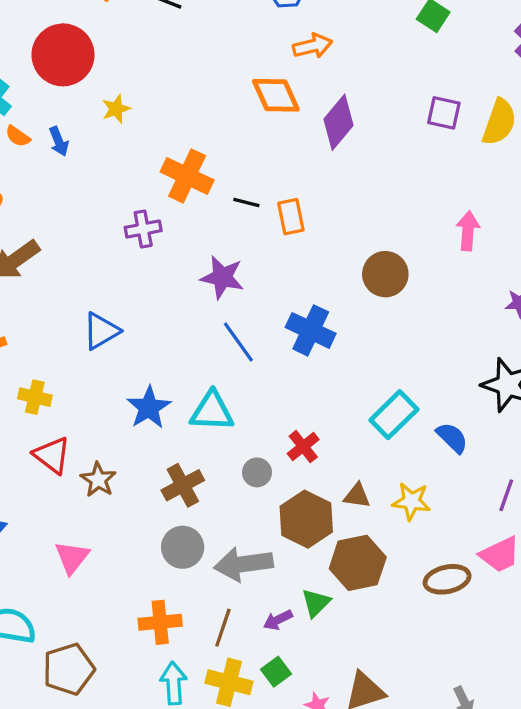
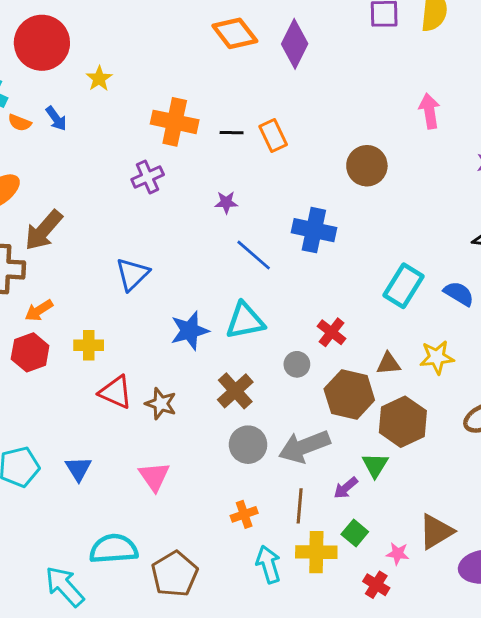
purple star: (222, 277) -> (226, 202), size x0.6
blue star: (149, 408) -> (190, 331), turned 30
orange cross: (160, 622) -> (244, 514), size x0.7

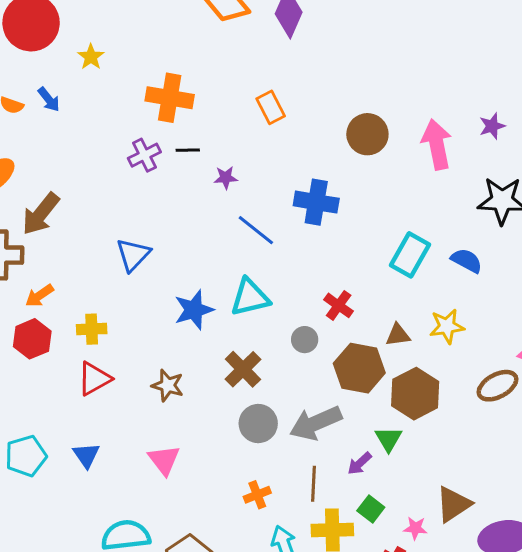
pink arrow: (429, 111) -> (437, 144), moved, size x1.4
black line: (232, 133) -> (188, 150), moved
red triangle: (116, 392) -> (94, 379), moved, turned -51

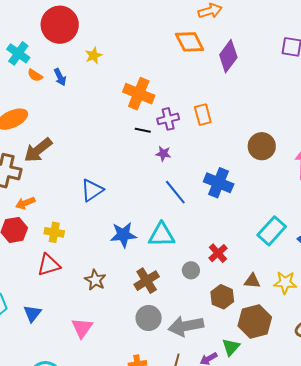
purple cross: (144, 155) -> (168, 119), moved
brown hexagon: (359, 368) -> (222, 297), size x0.7

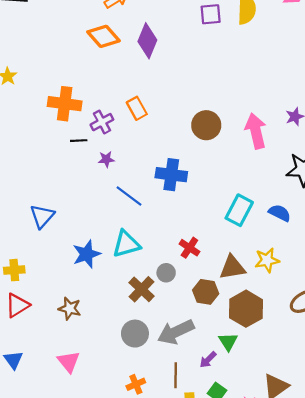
brown cross: (147, 281) -> (141, 289), moved
brown triangle: (252, 281) -> (232, 267), size x1.5

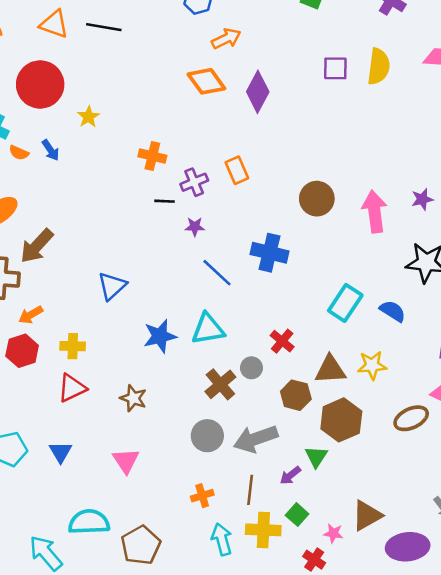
orange cross: (65, 104) -> (152, 156), size x0.7

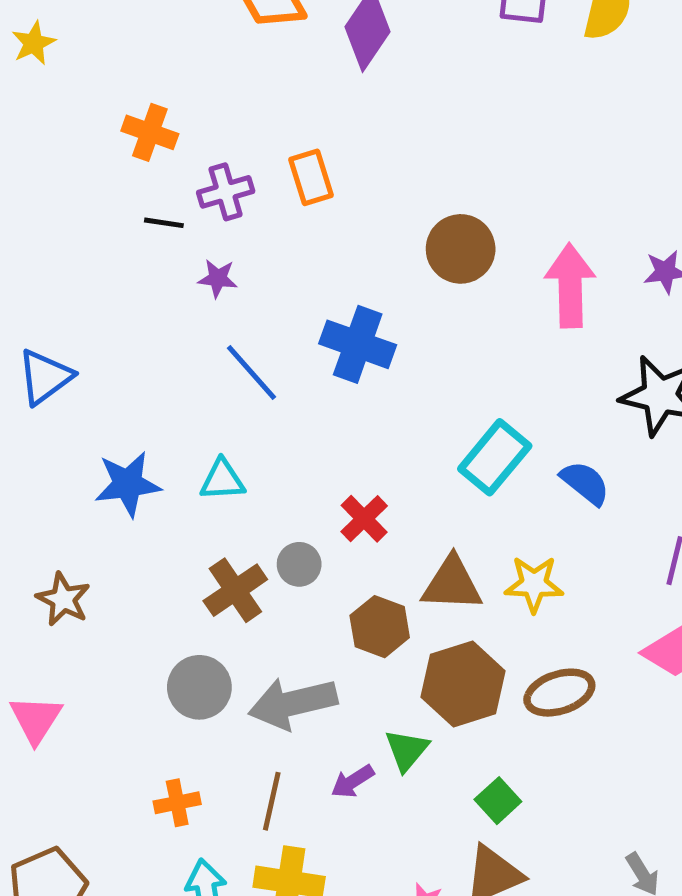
cyan triangle: (208, 329) -> (222, 480), size x0.7
brown ellipse: (411, 418) -> (559, 693), moved
green square: (297, 515) -> (498, 801), moved

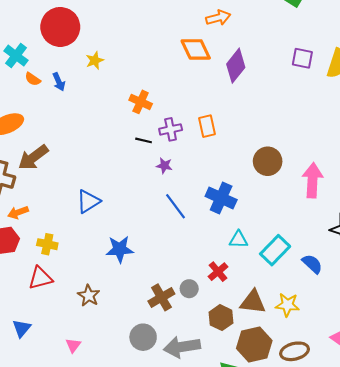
cyan triangle: (222, 480) -> (238, 240), moved
pink triangle: (36, 719) -> (73, 345), size x0.7

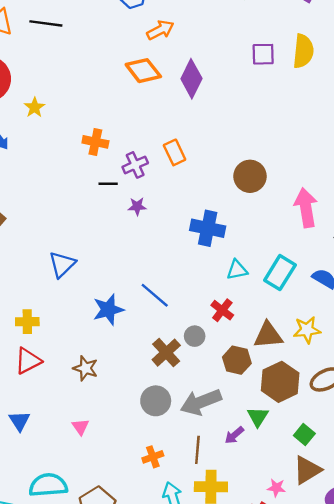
pink arrow: (312, 180) -> (306, 208), moved
blue line: (175, 206) -> (155, 295), moved

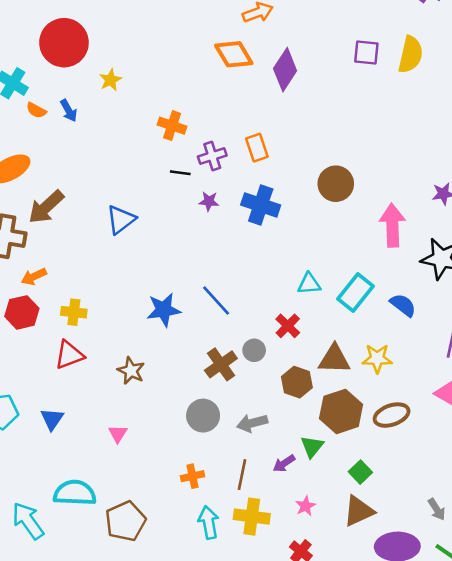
blue cross: (208, 228) -> (261, 205), moved
blue triangle: (62, 264) -> (121, 219), moved
gray arrow: (201, 402) -> (252, 423), size x0.7
pink star: (276, 488) -> (306, 506), moved, turned 30

